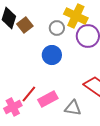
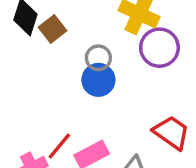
gray circle: (57, 28) -> (98, 58), moved

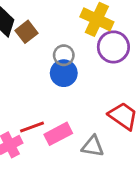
red line: (59, 146) -> (32, 127), turned 30

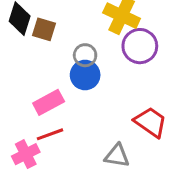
brown square: (26, 32) -> (44, 29), turned -35
pink rectangle: (58, 134) -> (49, 102), moved

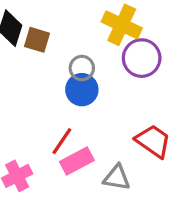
pink rectangle: (49, 102) -> (77, 161), moved
red line: (50, 134) -> (62, 141), moved, turned -36

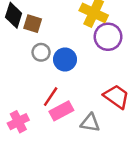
gray circle: (82, 68) -> (41, 52), moved

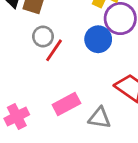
blue circle: (65, 59) -> (98, 39), moved
red line: (51, 97) -> (54, 50), moved

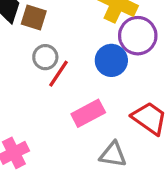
pink rectangle: (66, 104) -> (88, 113), moved

